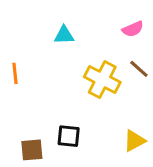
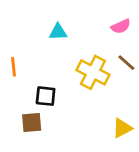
black square: (69, 136) -> (46, 96), moved
brown square: (32, 150) -> (32, 123), moved

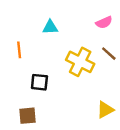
orange line: (14, 67) -> (19, 50), moved
brown square: (32, 123) -> (27, 116), moved

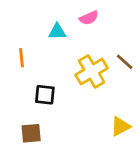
pink semicircle: (104, 22) -> (89, 18), moved
yellow cross: (80, 62) -> (92, 71), turned 32

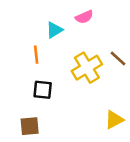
cyan triangle: (57, 32) -> (54, 30), turned -30
orange line: (22, 58) -> (36, 55), moved

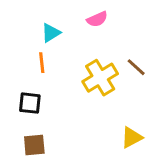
cyan triangle: (54, 30) -> (51, 33), moved
black square: (43, 90) -> (30, 103), moved

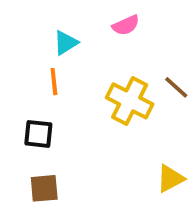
yellow cross: (100, 78) -> (130, 101), turned -32

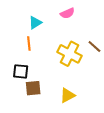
yellow triangle: (170, 179) -> (67, 95), moved
brown square: (44, 188) -> (33, 88), moved

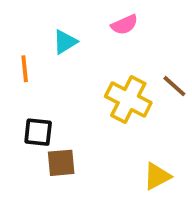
orange line: (29, 43) -> (25, 69), moved
yellow triangle: (67, 95) -> (157, 176), moved

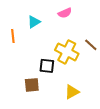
black square: (38, 132) -> (47, 66), moved
yellow triangle: (157, 176) -> (72, 92), moved

